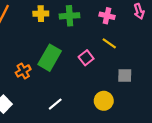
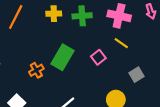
pink cross: (107, 16) -> (119, 16), size x1.5
gray square: (125, 75) -> (137, 75), turned -32

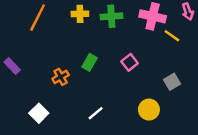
yellow line: (121, 43) -> (172, 36), moved
green rectangle: (62, 57) -> (90, 62), size x0.6

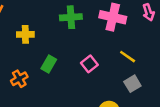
yellow cross: (80, 14) -> (25, 34), moved
yellow line: (172, 36) -> (128, 57), moved

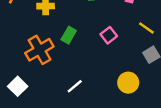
orange cross: (19, 79) -> (39, 50), size x1.6

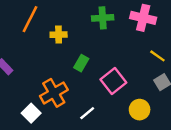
pink square: (109, 35) -> (113, 81), moved, size x1.5
orange cross: (39, 50) -> (54, 93), moved

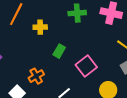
orange cross: (54, 93) -> (36, 76), size x0.7

